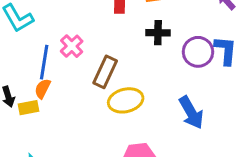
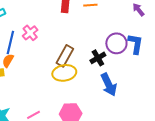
black cross: (158, 33) -> (98, 58), moved, turned -35
brown rectangle: (105, 72) -> (65, 56), moved

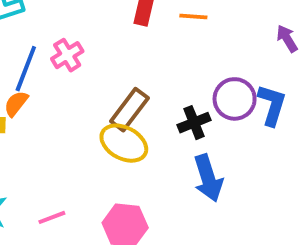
yellow ellipse: (64, 73) -> (124, 143), turned 30

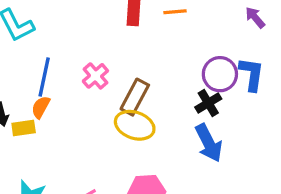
pink cross: (67, 55) -> (95, 76), moved
black cross: (194, 123) -> (208, 103), moved

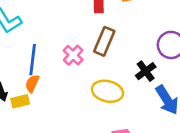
brown rectangle: (135, 97) -> (104, 41), moved
black cross: (208, 103) -> (146, 71), moved

